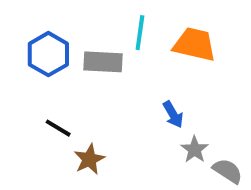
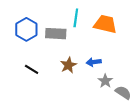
blue arrow: (173, 114) -> (94, 62), turned 112
brown star: (89, 159) -> (68, 65), moved

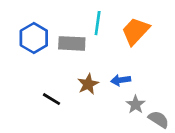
orange trapezoid: (105, 24) -> (136, 31), turned -60
black line: (32, 69) -> (51, 99), moved

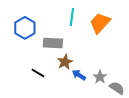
gray rectangle: (72, 43) -> (53, 43), moved
blue arrow: (121, 80) -> (79, 75), moved, turned 40

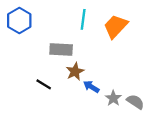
blue hexagon: (25, 28) -> (19, 21), moved
gray star: (100, 77) -> (113, 98), moved

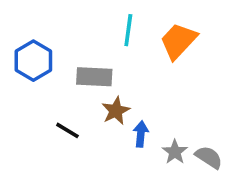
blue hexagon: (19, 21) -> (33, 61), moved
blue arrow: (91, 87) -> (141, 134), turned 63

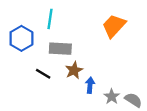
cyan line: (128, 30) -> (50, 19), moved
black line: (67, 130) -> (43, 74), moved

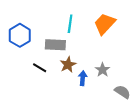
cyan line: (50, 19) -> (70, 24), moved
gray star: (112, 97) -> (103, 70), moved

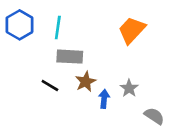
cyan line: (70, 24) -> (58, 28), moved
blue hexagon: (20, 35) -> (20, 25), moved

